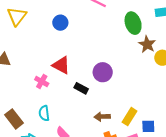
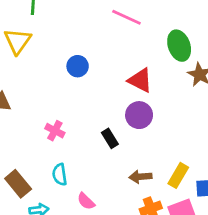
blue circle: (60, 23) -> (78, 66), moved
red triangle: (61, 65) -> (140, 80), moved
black rectangle: (81, 88) -> (110, 138), turned 32

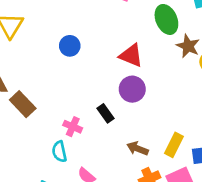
pink cross: (55, 131) -> (73, 127), moved
brown arrow: (140, 177) -> (138, 149), turned 30
brown rectangle: (18, 184) -> (23, 104), moved

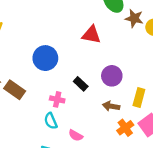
blue circle: (70, 46) -> (45, 58), moved, size x1.5
purple circle: (132, 89) -> (112, 76), moved

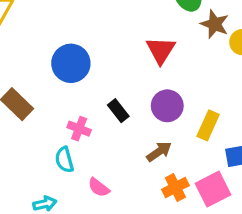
red triangle: (91, 35) -> (161, 50), moved, turned 42
yellow rectangle: (139, 98) -> (208, 125), moved
brown arrow: (111, 106) -> (159, 152), turned 126

